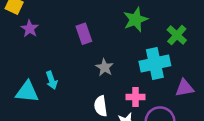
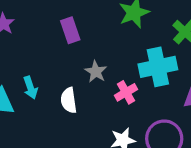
pink cross: (136, 97) -> (126, 92), moved, turned -30
white semicircle: (101, 106) -> (69, 100), moved

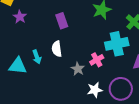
gray star: (96, 72) -> (78, 69), moved
white semicircle: (69, 100) -> (57, 49), moved

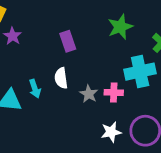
pink cross: (97, 60) -> (114, 93), turned 32
gray star: (78, 69) -> (89, 94), moved

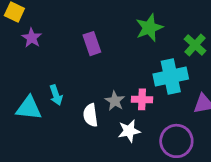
white semicircle: (61, 78) -> (90, 115), moved
white star: (111, 132) -> (129, 131), moved

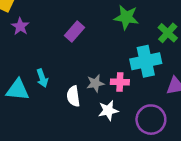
green star: (149, 28) -> (126, 17), turned 30
purple rectangle: (92, 44) -> (75, 32), turned 60
gray star: (115, 101) -> (95, 83), turned 30

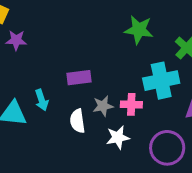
purple star: (20, 26) -> (16, 40), turned -30
purple rectangle: (75, 32) -> (79, 78), moved, turned 42

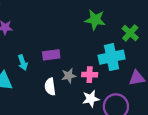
cyan arrow: (42, 100) -> (23, 63), moved
white star: (118, 137) -> (91, 99), moved

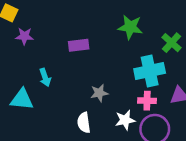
purple rectangle: (51, 55) -> (79, 45), moved
pink cross: (90, 75) -> (147, 101), moved
white semicircle: (50, 87) -> (84, 123), moved

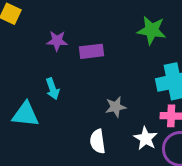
purple star: (24, 36) -> (57, 41), moved
white star: (125, 120) -> (146, 138), turned -30

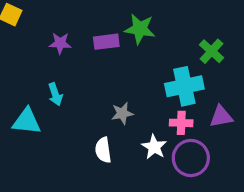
green star: (152, 30) -> (140, 29), moved
purple rectangle: (92, 51) -> (106, 42), moved

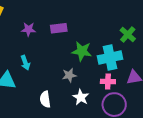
green star: (140, 29) -> (82, 51), moved
white star: (154, 147) -> (81, 97), moved
white semicircle: (103, 150) -> (45, 99), moved

